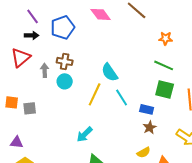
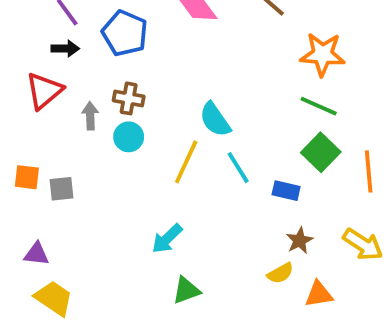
blue pentagon: (63, 27) -> (125, 33), turned -30
orange star: (166, 38) -> (323, 54), size x1.6
green square: (165, 89) -> (321, 152), turned 30
brown star: (150, 127) -> (300, 241), moved

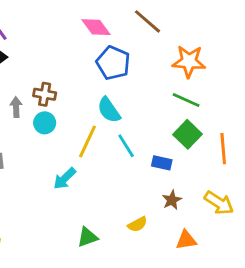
blue pentagon: (125, 33) -> (113, 63), moved
cyan arrow: (167, 239) -> (65, 179), moved
yellow semicircle: (280, 273) -> (137, 224), moved

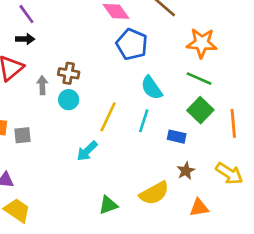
cyan semicircle: (109, 110) -> (152, 88), moved
cyan line: (126, 146) -> (144, 121), turned 50
yellow semicircle: (137, 224) -> (154, 193), size x1.6

